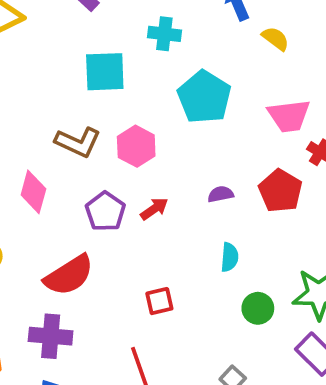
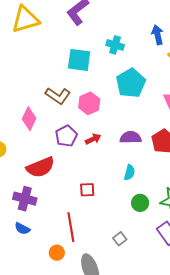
purple semicircle: (221, 194) -> (131, 137), size x1.5

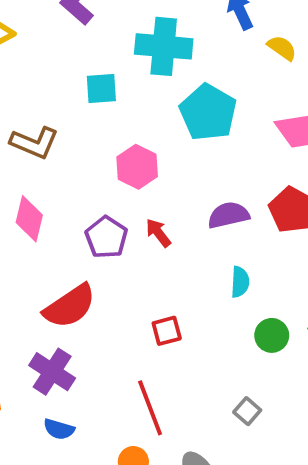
cyan cross: (115, 45) -> (164, 46), size x1.6
cyan square: (79, 60) -> (101, 89), size x0.7
brown L-shape: (58, 96) -> (34, 143), moved
red arrow: (93, 139) -> (158, 233), turned -91
purple cross: (25, 199) -> (52, 372), turned 30

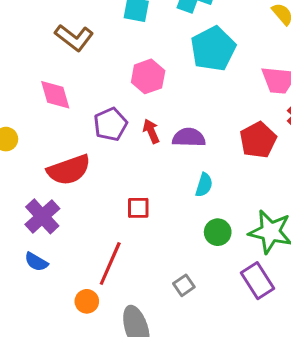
purple semicircle: (228, 215) -> (189, 137), moved
pink diamond: (29, 219) -> (55, 95), turned -44
red line: (150, 408) -> (110, 264), turned 30

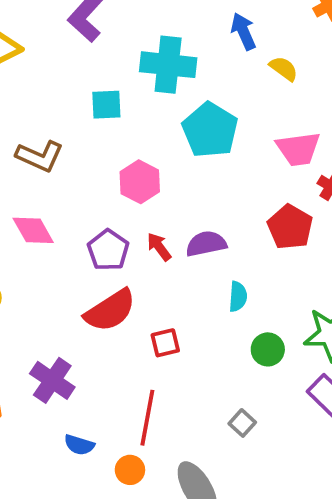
red semicircle: (69, 170) -> (110, 310), moved
blue semicircle: (36, 262) -> (79, 445), moved

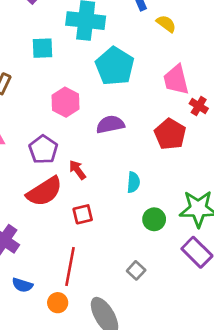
pink trapezoid: (298, 149) -> (176, 80), turned 84
purple semicircle: (206, 244) -> (110, 124), moved
red arrow: (159, 247) -> (77, 170), moved

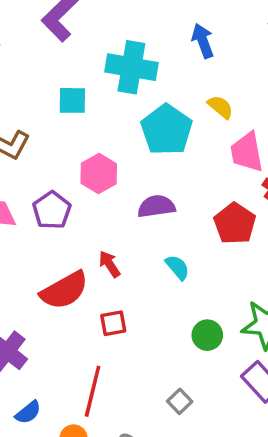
yellow semicircle: (166, 24) -> (220, 107), moved
purple pentagon: (43, 149) -> (52, 210), moved
cyan semicircle: (133, 182) -> (177, 267), moved, turned -48
blue semicircle: (22, 285) -> (28, 412), turned -60

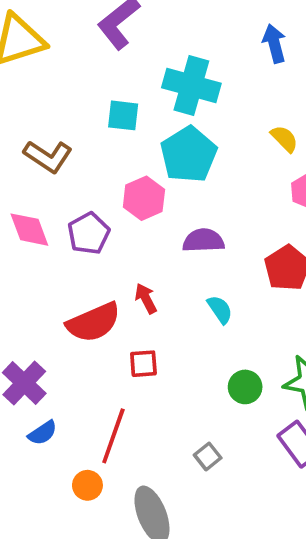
blue arrow: (203, 41) -> (274, 43), moved
cyan pentagon: (167, 130) -> (189, 154), moved
blue semicircle: (28, 412) -> (42, 433), moved

